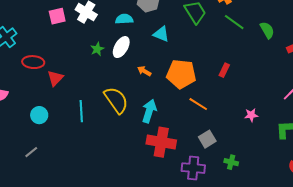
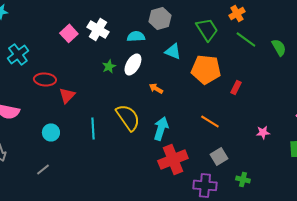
pink square: (57, 16) -> (69, 33), turned -30
orange pentagon: (181, 74) -> (206, 69), moved
red cross: (161, 142) -> (173, 159), turned -32

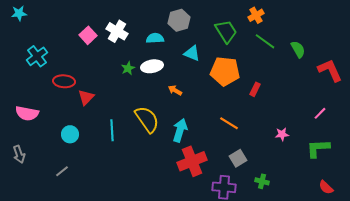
white ellipse: (133, 64) -> (152, 66), turned 50

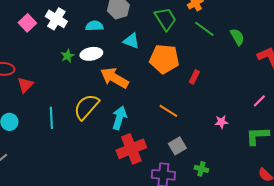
orange arrow: (175, 90) -> (114, 78), size x2.0
yellow semicircle: (147, 119) -> (86, 107), turned -104

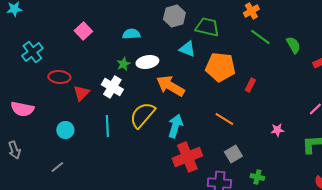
white cross: (56, 19) -> (112, 87), moved
green trapezoid: (165, 19) -> (207, 27), moved, turned -45
cyan semicircle: (94, 26) -> (131, 34), moved

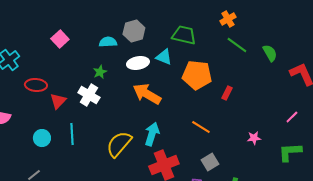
gray hexagon: (174, 16) -> (134, 31), moved
white ellipse: (147, 62) -> (138, 63), moved
yellow semicircle: (142, 115) -> (119, 144), moved
cyan line: (107, 126) -> (72, 134), moved

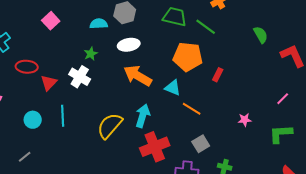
green line: (237, 45) -> (206, 27), moved
cyan triangle: (164, 57) -> (173, 88), moved

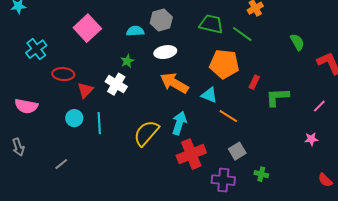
pink square: (51, 21) -> (87, 28), size x1.5
cyan circle: (33, 120) -> (74, 118), moved
pink star: (245, 120) -> (311, 139), moved
green L-shape: (281, 134) -> (277, 97), moved

